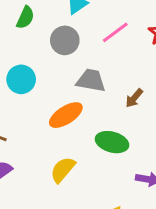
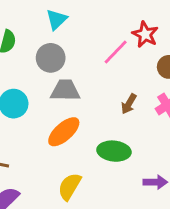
pink line: (115, 32) -> (116, 52), moved
gray trapezoid: (91, 80) -> (65, 90), moved

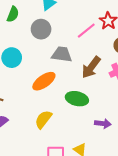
gray trapezoid: (65, 90) -> (62, 54), moved
brown arrow: (129, 104) -> (91, 67), size x1.6

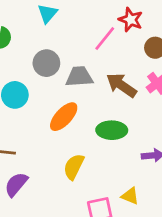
gray circle: (41, 29) -> (46, 63), moved
brown arrow: (91, 67) -> (121, 85), turned 100

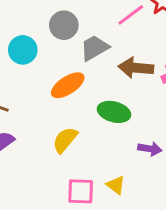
gray trapezoid: (79, 77) -> (94, 48), turned -40
brown arrow: (121, 85) -> (136, 68), turned -44

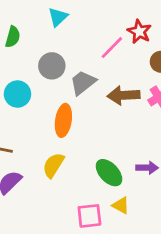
orange ellipse: (68, 85) -> (63, 120), turned -40
green ellipse: (114, 112) -> (109, 173), moved, turned 40
yellow semicircle: (65, 140) -> (53, 165), moved

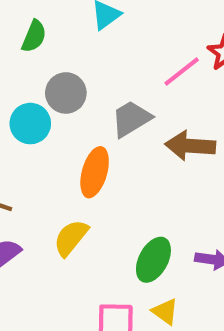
gray circle: (52, 66) -> (66, 93), moved
green ellipse: (109, 173) -> (153, 260), turned 64

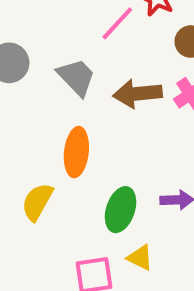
gray trapezoid: (131, 119) -> (76, 77), turned 87
orange ellipse: (95, 172) -> (76, 152), moved

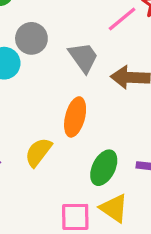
yellow triangle: (140, 258) -> (114, 208), size x1.4

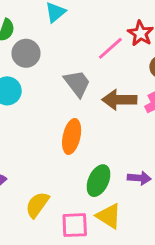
gray circle: (31, 38) -> (26, 53), moved
yellow semicircle: (38, 152) -> (37, 205), moved

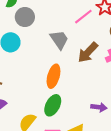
brown arrow: (119, 100) -> (88, 52), turned -50
green ellipse: (99, 181) -> (53, 105), moved

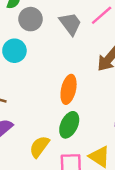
gray trapezoid: (59, 40) -> (70, 24), moved

